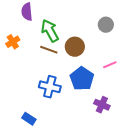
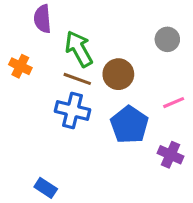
orange cross: (13, 42) -> (20, 66), turned -32
blue cross: (50, 87) -> (73, 110), moved
purple cross: (102, 105) -> (171, 155), moved

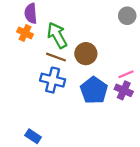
gray circle: (167, 39) -> (127, 16), moved
orange cross: (20, 66) -> (25, 33), moved
purple cross: (171, 155) -> (124, 90), moved

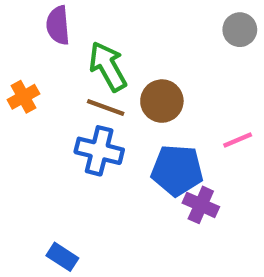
orange cross: (25, 33) -> (23, 97), moved, turned 35
blue pentagon: (94, 90) -> (177, 170), turned -30
purple cross: (124, 90) -> (201, 205), moved

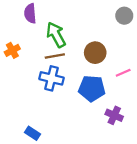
brown circle: (162, 101) -> (95, 53), moved
brown line: (106, 108) -> (55, 56), turned -30
purple cross: (201, 205) -> (114, 115), moved

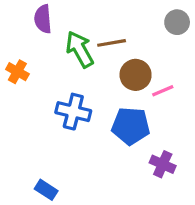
orange cross: (12, 50) -> (17, 72), turned -32
brown line: (55, 56) -> (112, 43), moved
pink line: (123, 73) -> (163, 91), moved

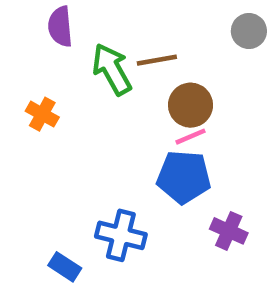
orange cross: (17, 72) -> (42, 114), moved
pink line: (163, 91) -> (191, 137), moved
blue cross: (73, 112) -> (121, 235), moved

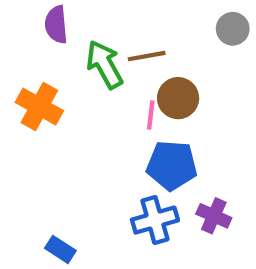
orange cross: (42, 114) -> (39, 107), size x1.5
pink line: (191, 137) -> (151, 115), moved, turned -60
blue cross: (121, 235) -> (155, 220), moved, turned -30

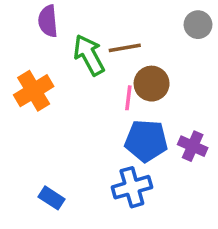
orange cross: (39, 107) -> (34, 91), turned 30
purple cross: (214, 216) -> (193, 146), moved
blue rectangle: (60, 249) -> (52, 198), moved

